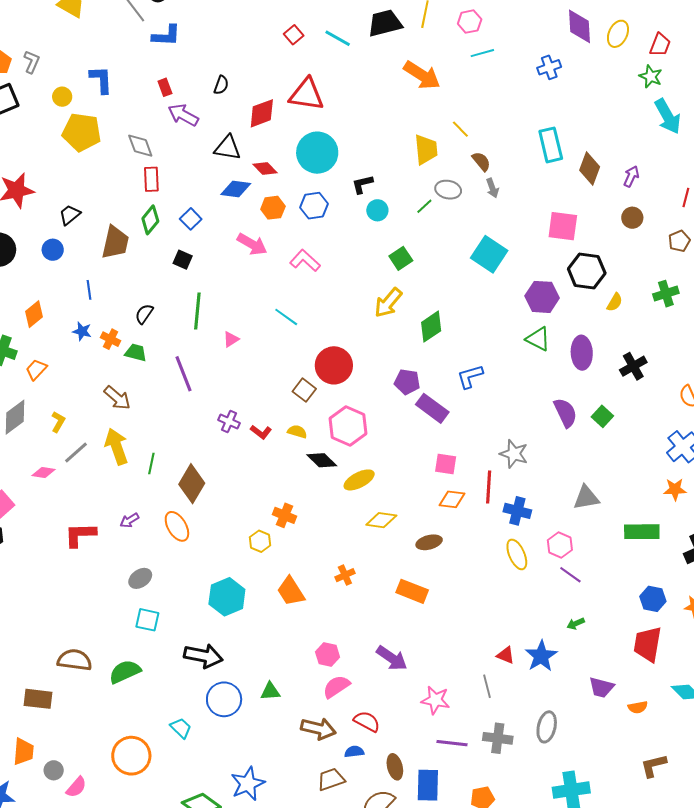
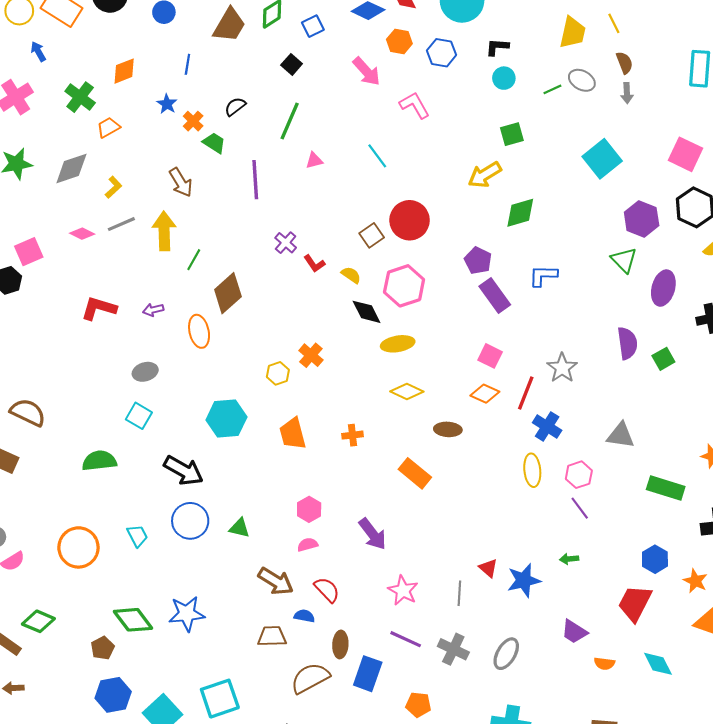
brown semicircle: (75, 660) -> (28, 412), moved
pink semicircle: (336, 687) -> (308, 545), size x0.7

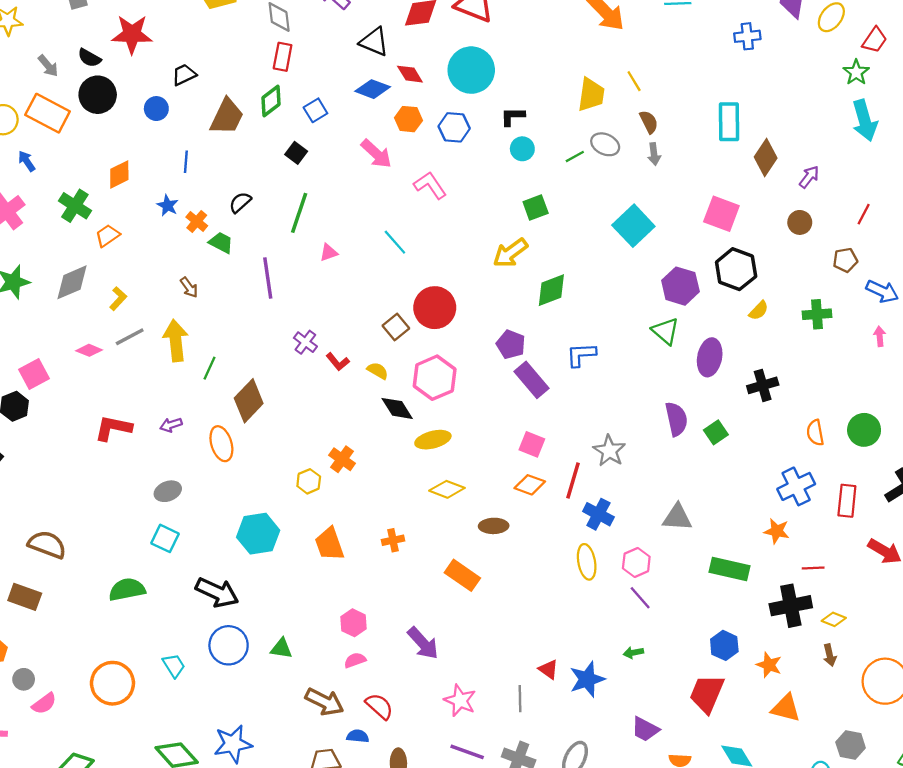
brown arrow: (181, 182) -> (189, 287), size x0.7

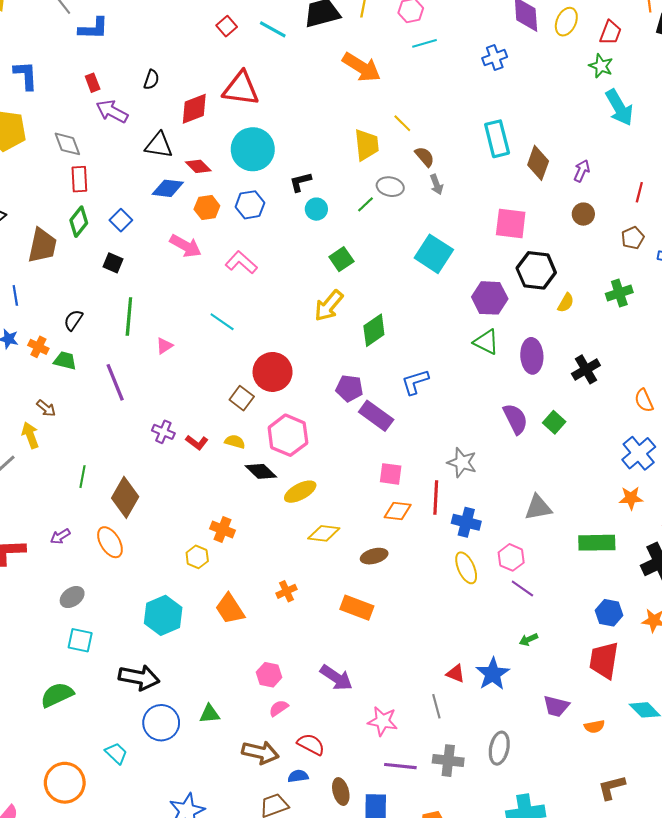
yellow arrow: (176, 341) -> (30, 435), moved, size x0.7

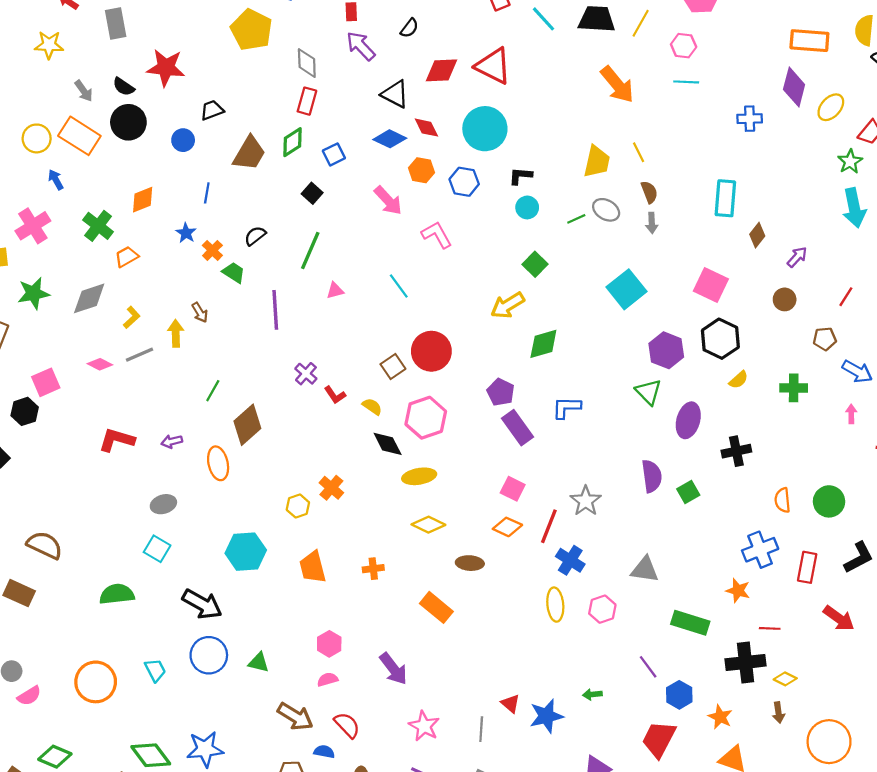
brown diamond: (538, 163) -> (757, 235), size x0.7
green square: (341, 259) -> (535, 264), turned -30
purple line: (522, 589) -> (648, 667), moved

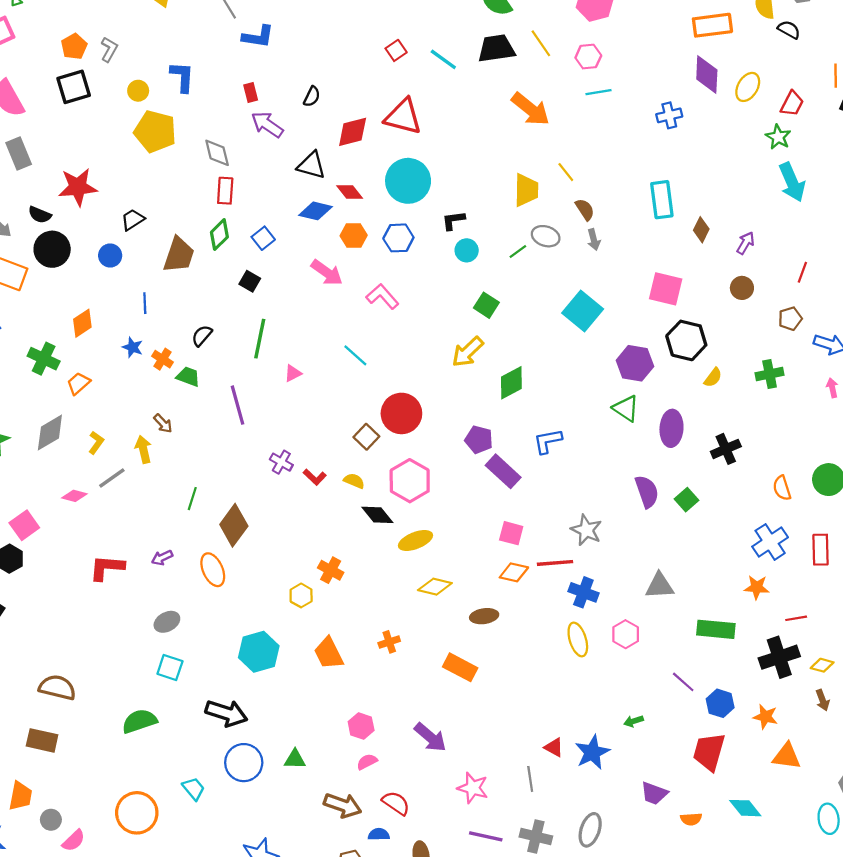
yellow line: (641, 23) -> (541, 43), turned -52
red line: (549, 526) -> (555, 563), turned 76

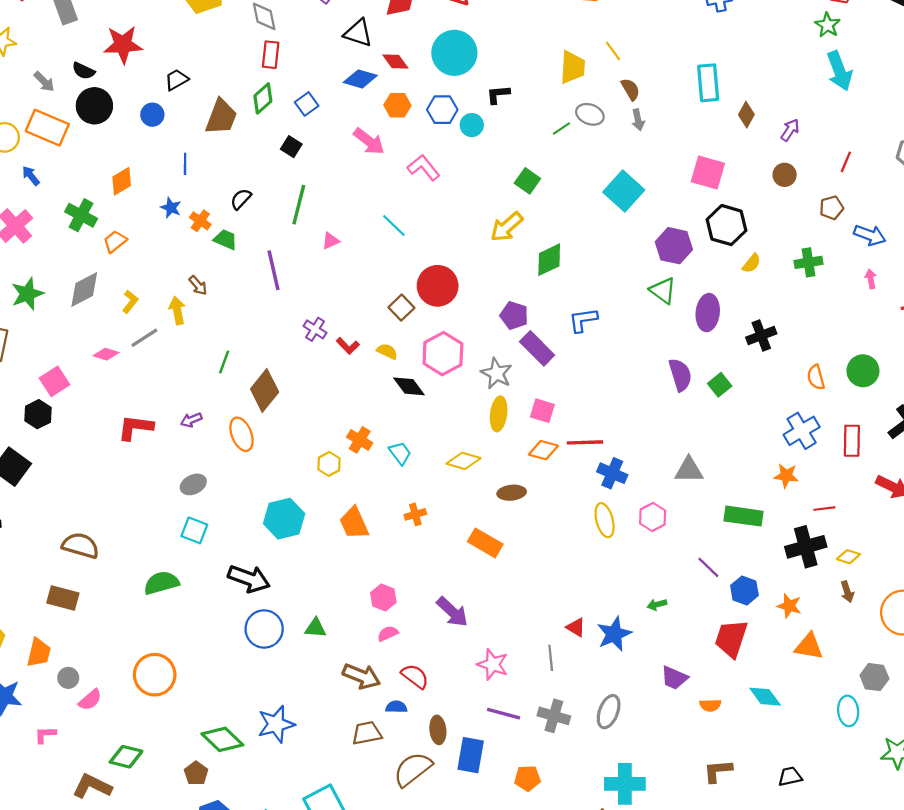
cyan circle: (467, 250) -> (472, 125), moved
gray star: (586, 530) -> (496, 373), moved
yellow ellipse: (415, 540) -> (499, 414), moved, turned -64
cyan trapezoid: (194, 789) -> (400, 453), moved

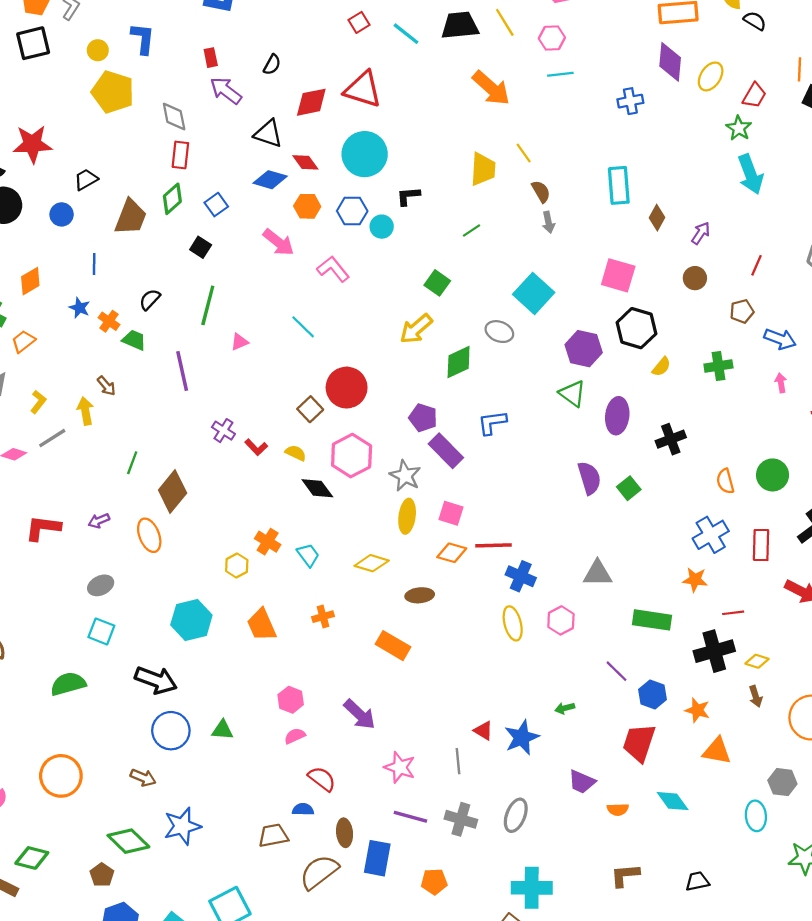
gray ellipse: (590, 114) -> (499, 332), moved
brown arrow: (361, 676) -> (143, 778), moved, size x0.7

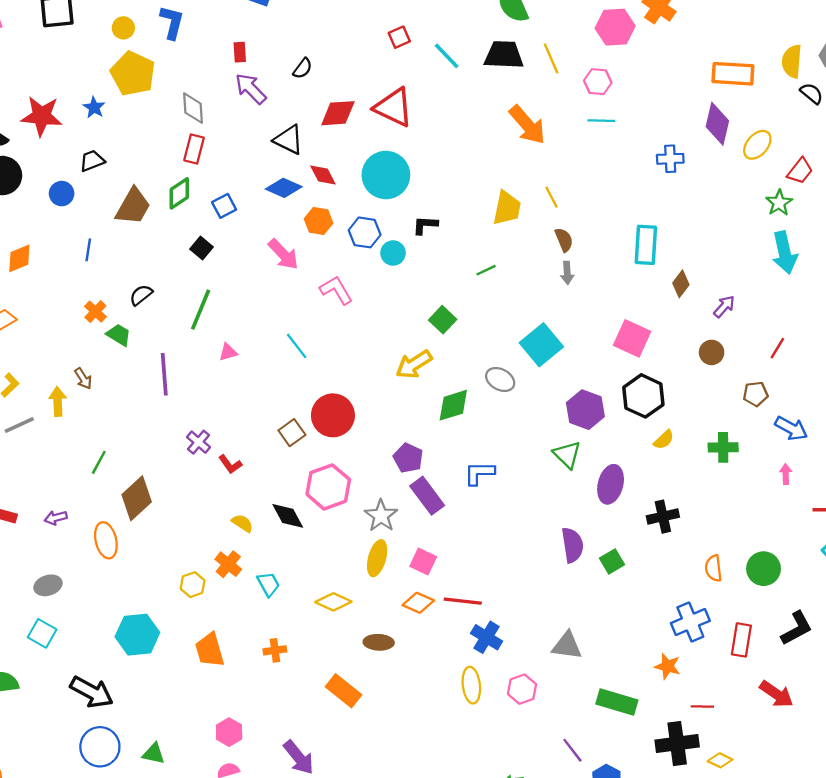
blue star: (80, 308) -> (94, 107), moved
yellow semicircle: (296, 453) -> (242, 523), moved

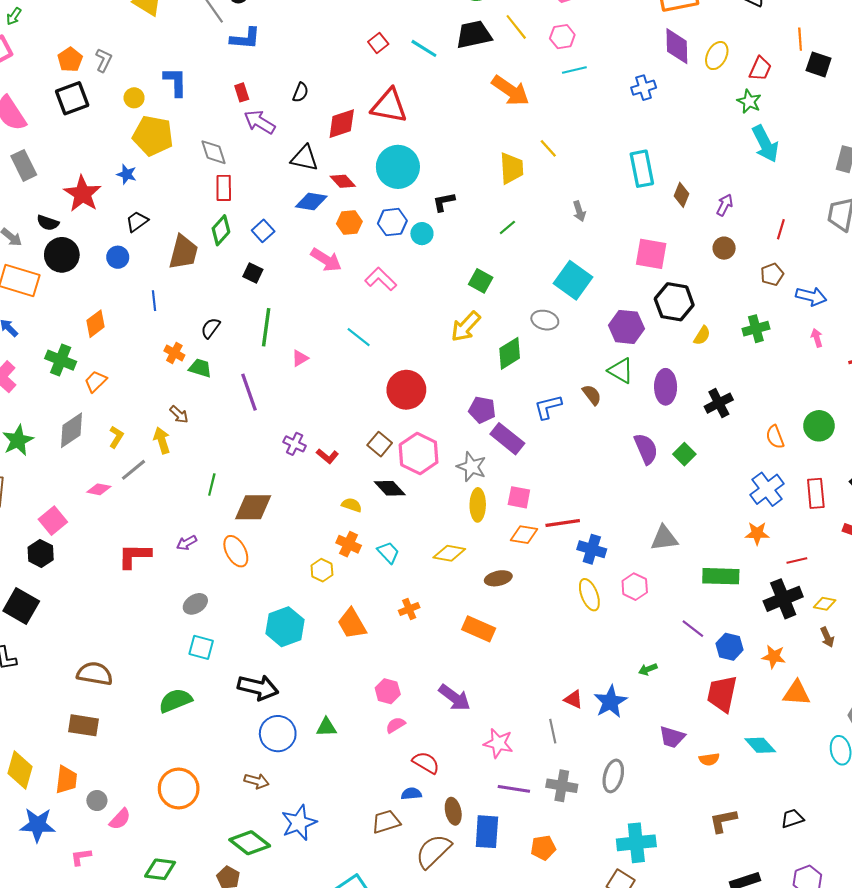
red star: (42, 116) -> (82, 194), turned -30
brown semicircle: (564, 240) -> (592, 395), moved
brown square: (292, 433) -> (380, 444), moved
brown diamond: (137, 498) -> (253, 507), turned 57

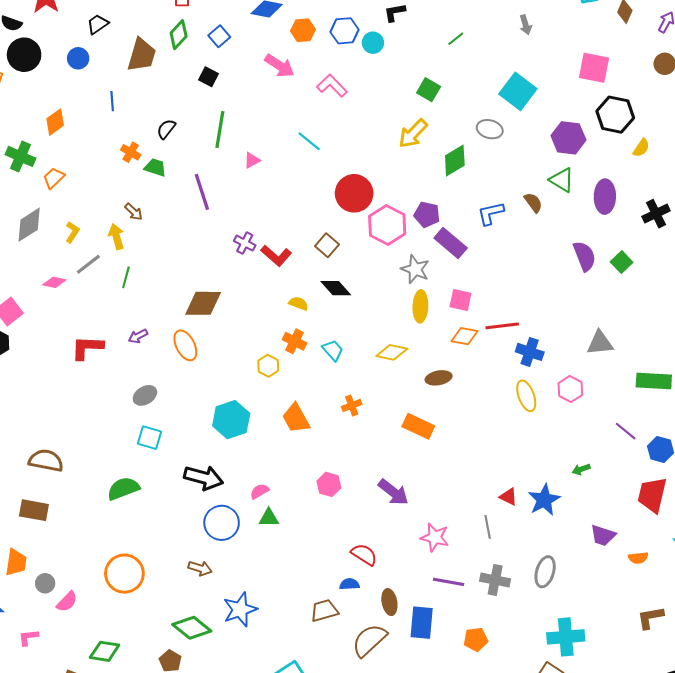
pink hexagon: (419, 454) -> (387, 225), moved
red L-shape: (327, 456) -> (276, 256), size x1.4
green line: (212, 484) -> (126, 277), moved
pink semicircle: (396, 725) -> (259, 491), moved

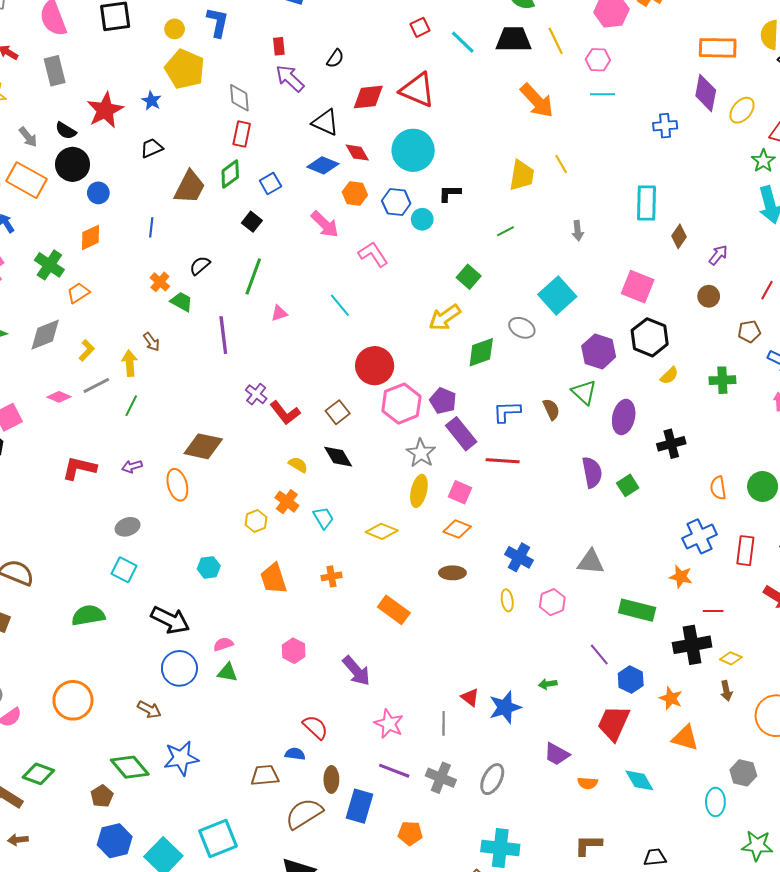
blue circle: (78, 58) -> (98, 193), moved
red line: (502, 326) -> (503, 461), moved
brown ellipse: (439, 378) -> (452, 573), moved
yellow ellipse: (526, 396) -> (507, 600), size x0.7
cyan hexagon: (231, 420) -> (209, 567), size x0.6

